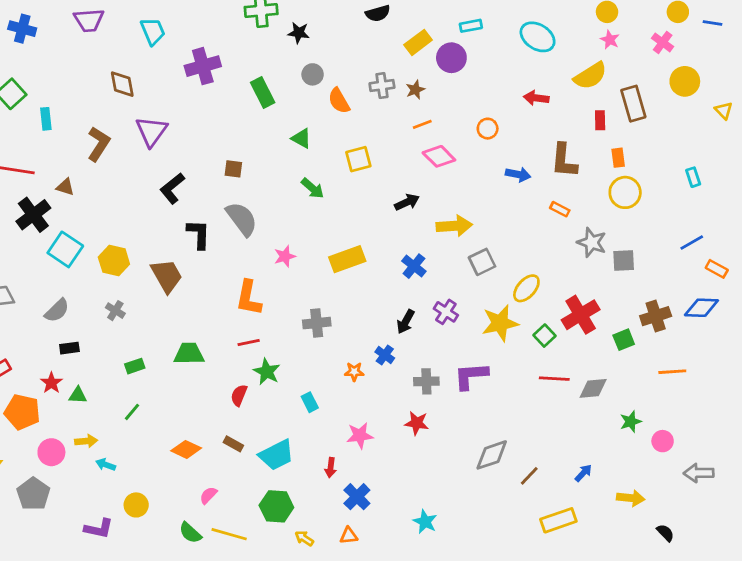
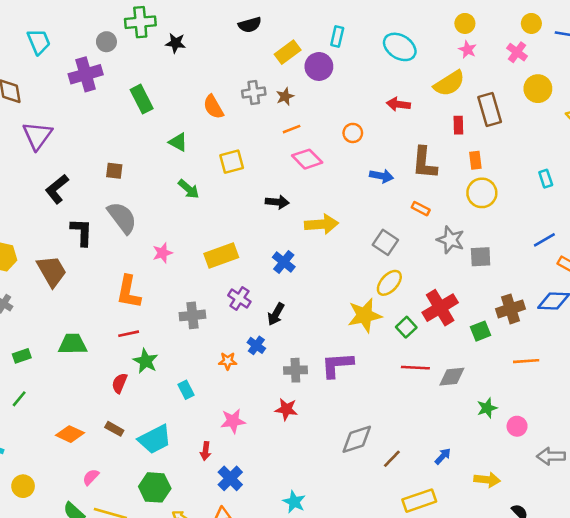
cyan rectangle: (471, 26) -> (337, 36), turned -66
gray circle: (313, 74) -> (106, 42), moved
black arrow: (407, 202) -> (277, 202), turned 30
gray square: (482, 262) -> (385, 242), moved, turned -30
purple cross: (446, 312) -> (239, 298), moved

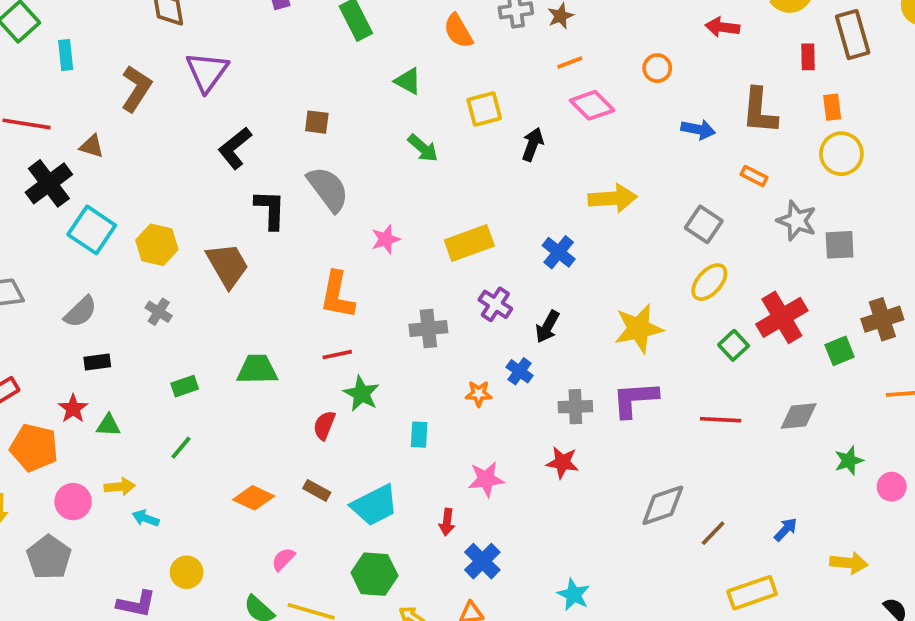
black arrow: (277, 202) -> (533, 144), moved, turned -75
yellow star: (365, 315) -> (639, 329), moved
red line: (415, 368) -> (720, 420), moved
cyan rectangle: (186, 390) -> (419, 435), turned 30

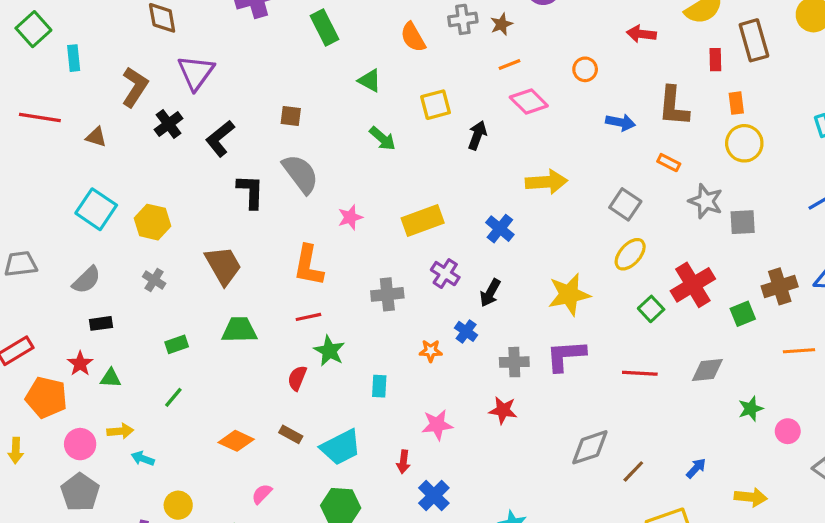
black cross: (49, 183) -> (169, 124), moved, size x0.7
brown trapezoid: (227, 265) -> (223, 266), moved
gray pentagon: (49, 557) -> (80, 492), moved

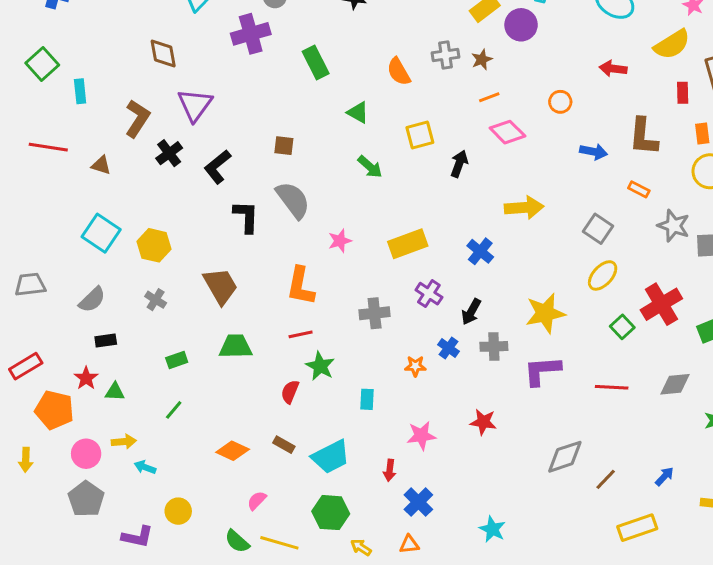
gray cross: (514, 362) -> (494, 346), moved

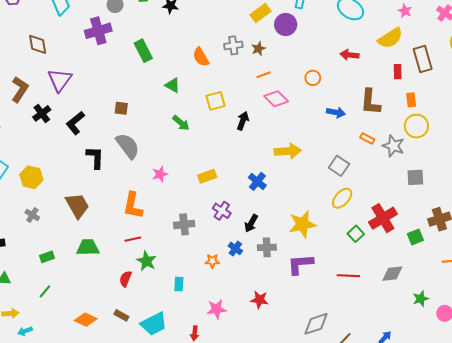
gray star: (674, 226) -> (393, 146), moved
yellow rectangle: (408, 244) -> (207, 176), size x0.7
cyan arrow: (145, 467) -> (25, 331), turned -40

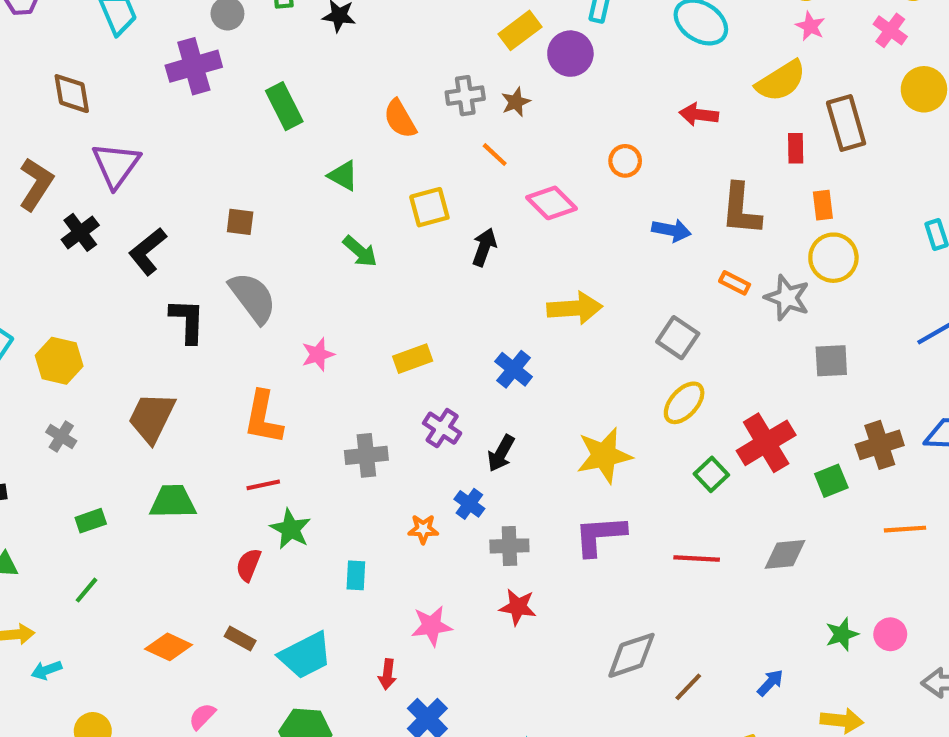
orange line: (264, 75) -> (495, 155), moved, turned 64
brown trapezoid: (77, 206) -> (152, 418), turned -124
gray cross: (267, 247) -> (509, 546), moved
green star: (421, 299) -> (842, 634), moved

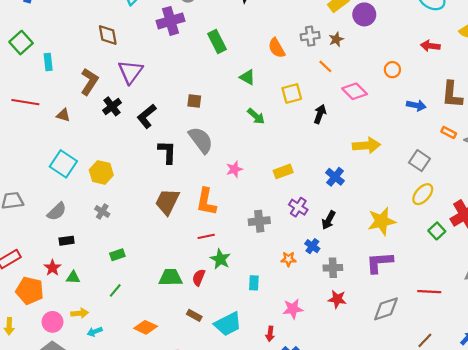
brown trapezoid: (152, 418) -> (167, 202), moved
green trapezoid: (173, 502) -> (170, 278), moved
red line: (697, 559) -> (429, 292), moved
orange diamond: (169, 647) -> (146, 327), moved
gray diamond: (631, 655) -> (386, 309), moved

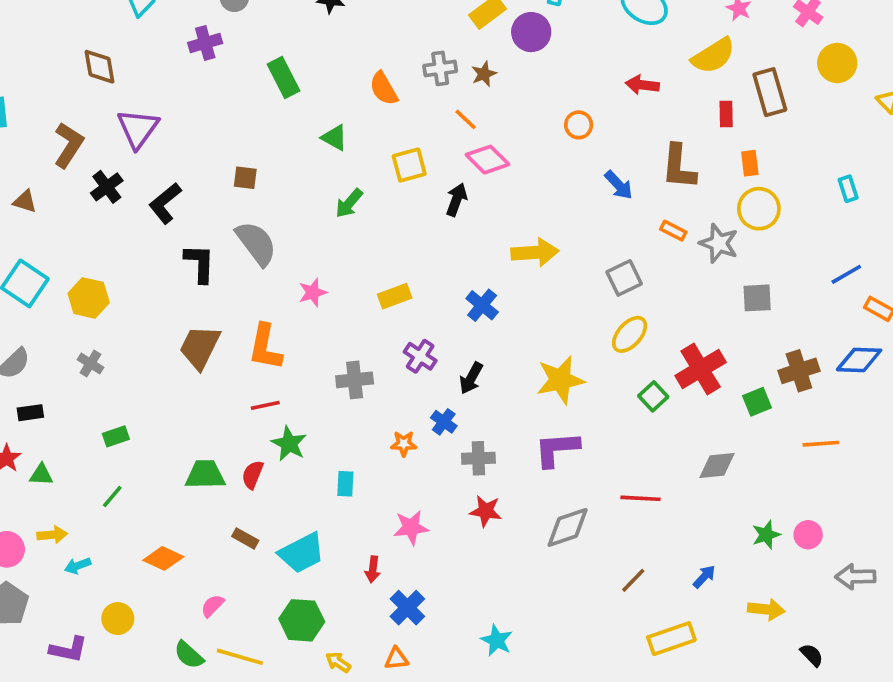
purple cross: (170, 21) -> (205, 43), size x0.7
pink diamond: (355, 91) -> (487, 160), moved
blue arrow: (416, 105) -> (619, 185), turned 36
green arrow: (256, 116) -> (349, 203), turned 90
gray square: (419, 161) -> (624, 278), turned 30

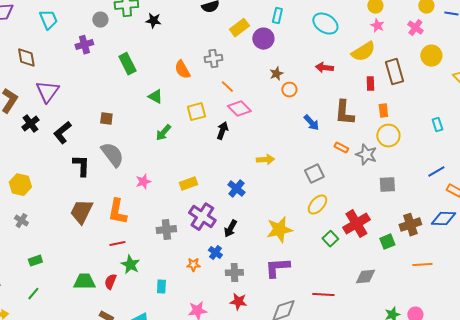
brown star: (484, 74) -> (276, 74), moved
yellow arrow: (535, 252) -> (265, 160), size x0.7
purple cross: (420, 356) -> (202, 217), size x1.5

